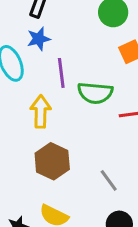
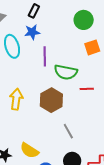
yellow arrow: (41, 112) -> (16, 99), moved
brown hexagon: (52, 161) -> (51, 100), moved

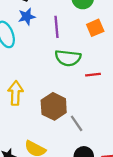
purple line: (45, 56) -> (57, 27), moved
brown hexagon: (51, 100) -> (54, 106), moved

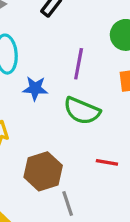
blue star: (27, 17) -> (35, 88), moved
red line: (93, 75) -> (107, 162), moved

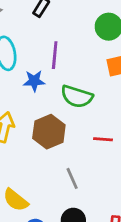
purple line: (79, 64) -> (55, 55), moved
brown hexagon: (43, 171) -> (49, 132), moved

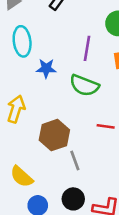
purple line: (55, 55) -> (87, 48), moved
brown hexagon: (49, 132) -> (54, 135), moved

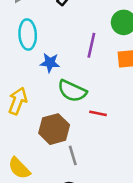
green semicircle: (84, 85) -> (72, 91), moved
red line: (106, 126) -> (98, 113), moved

